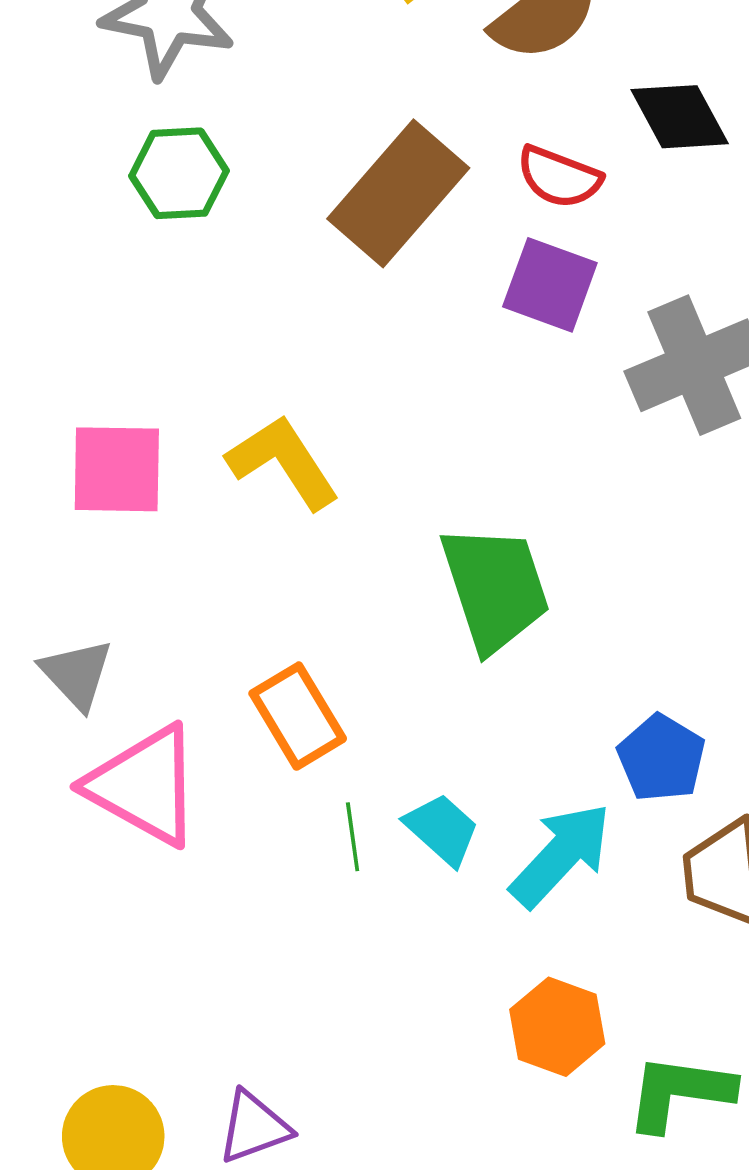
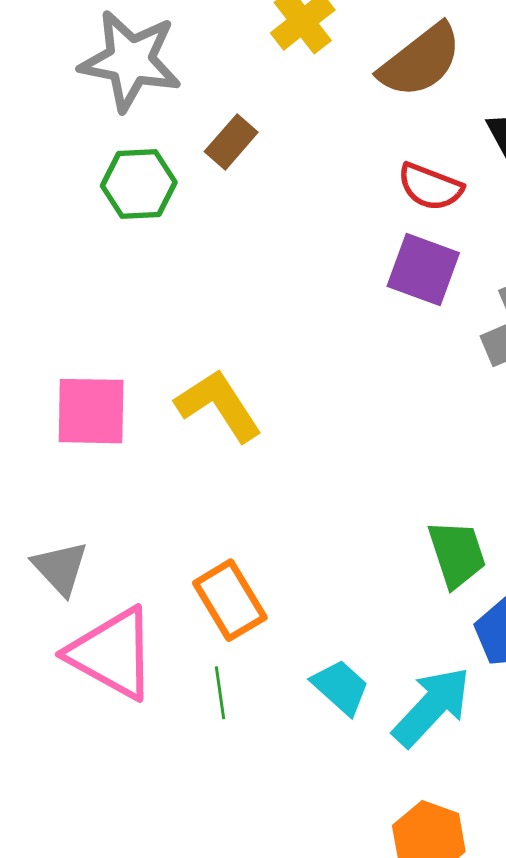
brown rectangle: (398, 193) -> (231, 142), moved, size x0.5
green trapezoid: (495, 588) -> (457, 554), moved, size x0.7
green line: (353, 837) -> (220, 693), moved

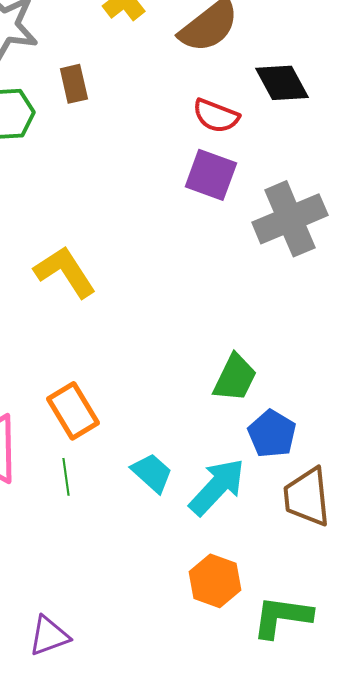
brown rectangle: (231, 142) -> (74, 84), turned -54
green trapezoid: (457, 554) -> (235, 378), turned 44

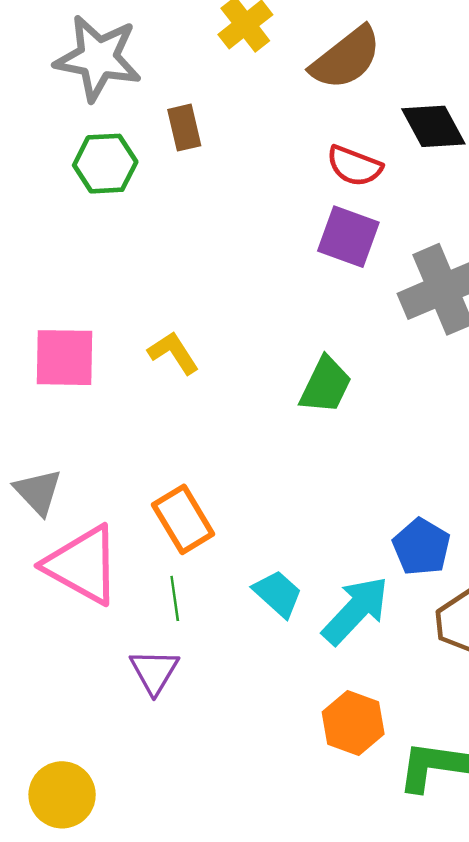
yellow L-shape: (65, 272) -> (173, 353), size x0.7
green trapezoid: (235, 378) -> (326, 385), moved
purple triangle: (49, 636) -> (154, 671), moved, turned -39

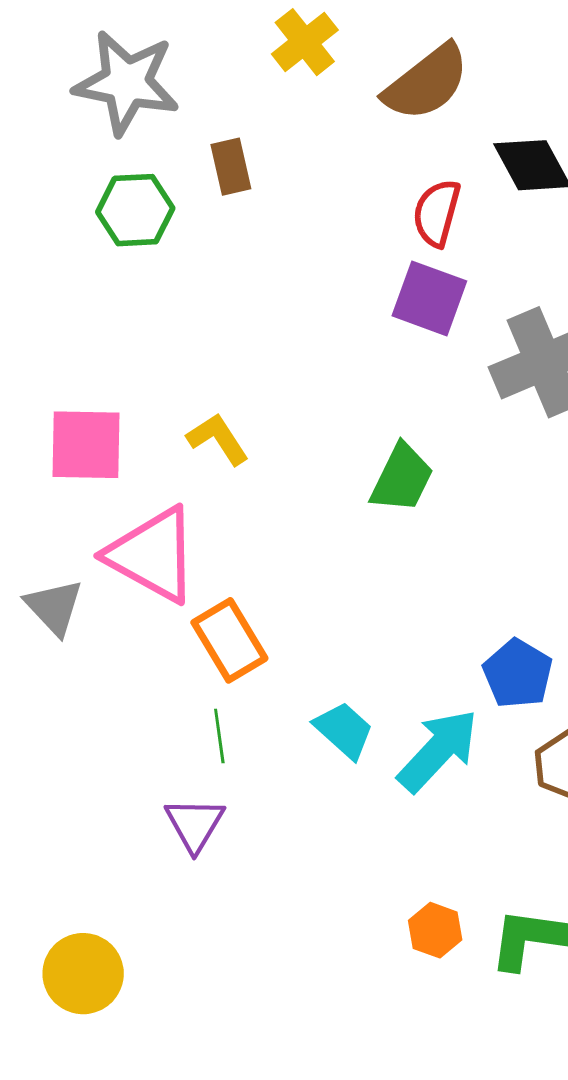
red semicircle: (354, 166) -> (437, 213), turned 84
pink triangle: (82, 565) -> (153, 555), moved
orange hexagon: (353, 723) -> (435, 930), moved, size x0.7

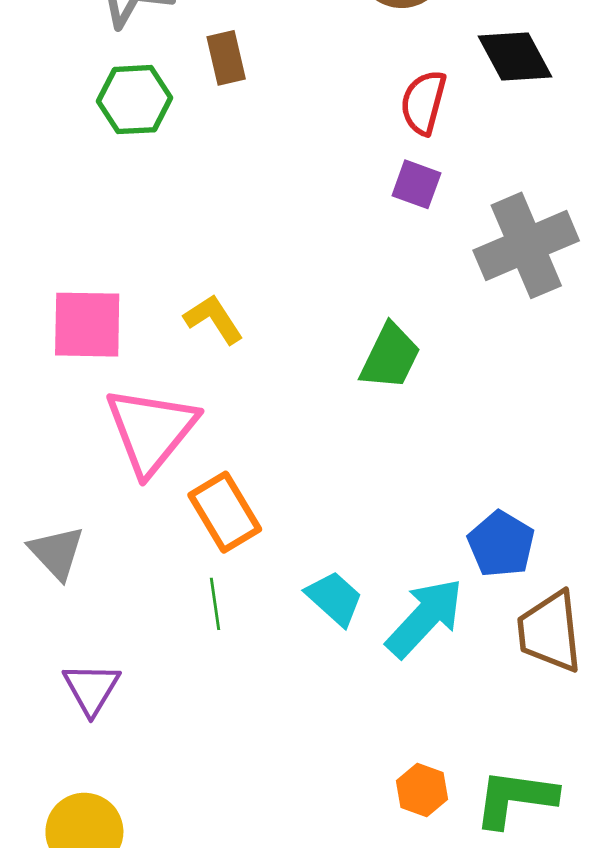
purple square: (429, 298) -> (416, 184), size x0.7
pink triangle: (153, 555) -> (151, 430), turned 40
gray triangle: (54, 607) -> (57, 552), moved
purple triangle: (195, 824) -> (91, 689), moved

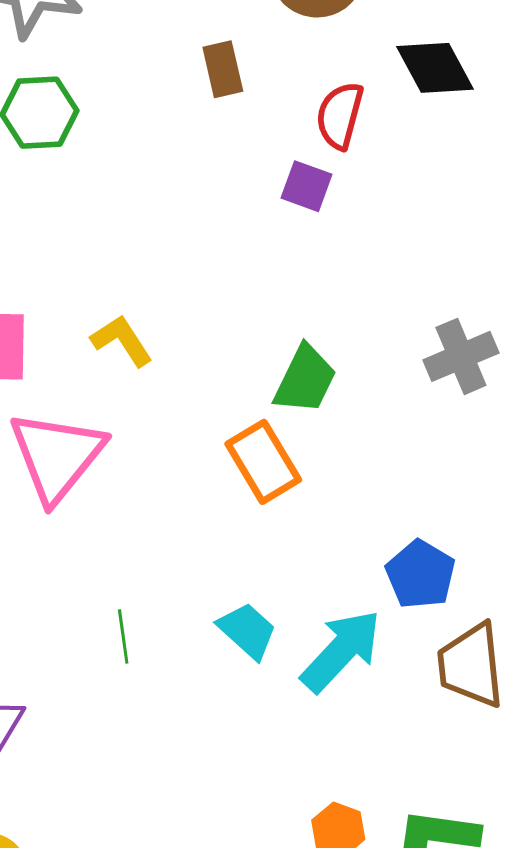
brown rectangle: (226, 58) -> (223, 69), moved
purple square: (416, 184) -> (307, 186), moved
gray cross: (526, 245) -> (461, 356), moved, size x0.7
orange rectangle: (225, 512) -> (263, 462), moved

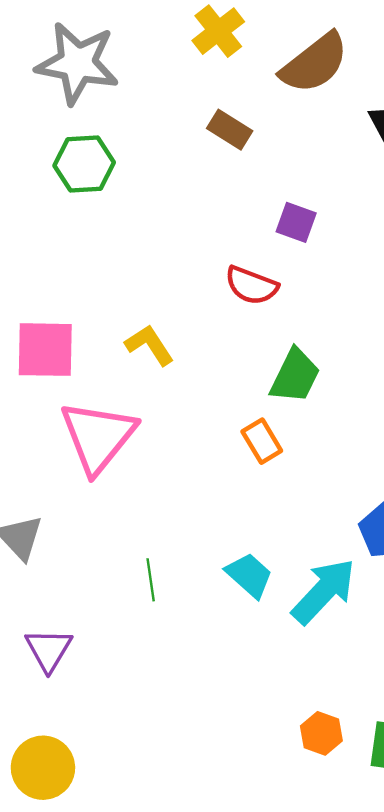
brown rectangle: (223, 69) -> (230, 130), turned -45
red semicircle: (340, 115) -> (251, 285), moved, turned -84
orange rectangle: (263, 462) -> (262, 441), size x0.7

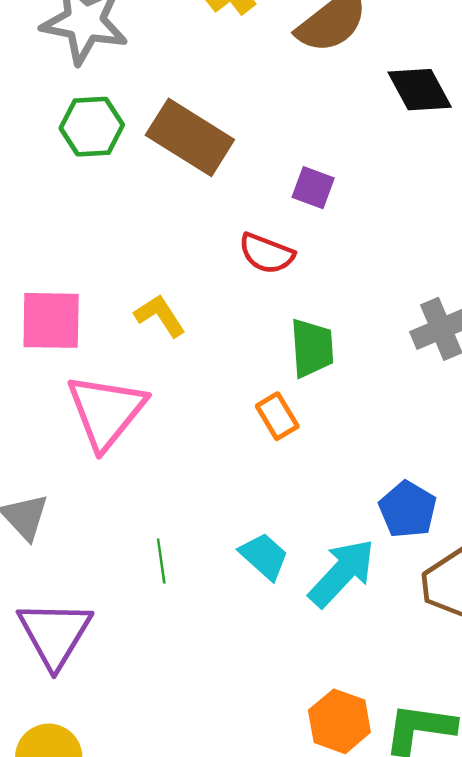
brown rectangle: (230, 130) -> (190, 137), moved, size x1.8
green trapezoid: (295, 376) -> (312, 348), turned -30
purple triangle: (49, 650) -> (55, 634), size x1.5
orange hexagon: (321, 733) -> (339, 721), size x1.4

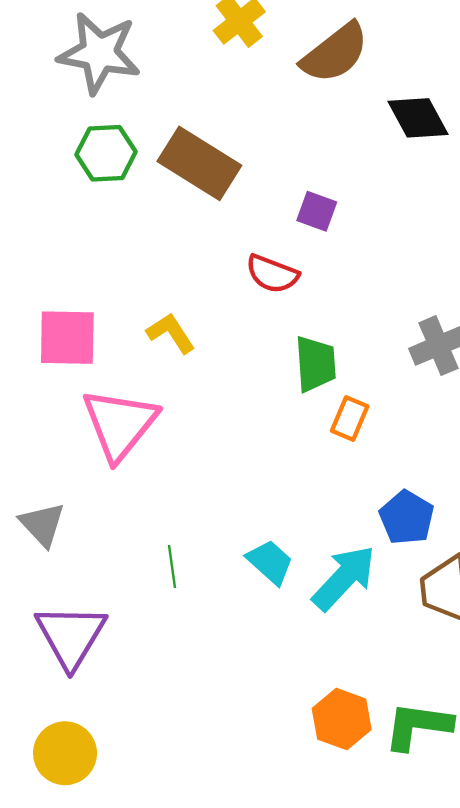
orange rectangle: (277, 416) -> (350, 418), moved, turned 54

